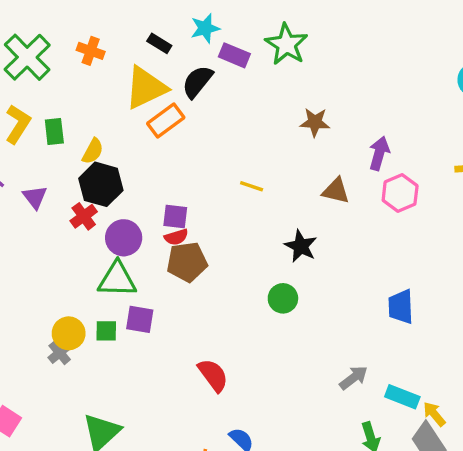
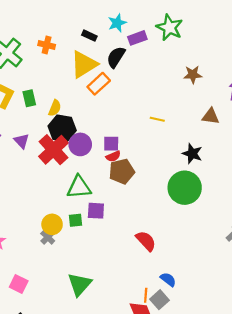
purple rectangle: (234, 55) -> (137, 38), turned -36
red cross: (84, 216) -> (54, 150), size x1.8
purple circle: (124, 238) -> (80, 144), moved
green circle: (283, 298) -> (185, 188), size x1.8

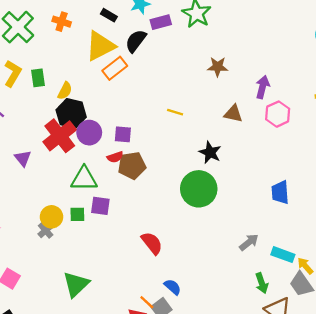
purple triangle: (22, 141) -> (23, 158), moved
red semicircle: (113, 156) -> (115, 157), moved
orange line: (146, 295) -> (147, 302), turned -56

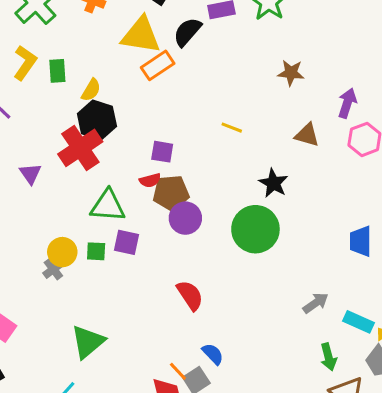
yellow triangle: (100, 46) -> (141, 35), turned 32
purple circle: (89, 133) -> (185, 218), moved

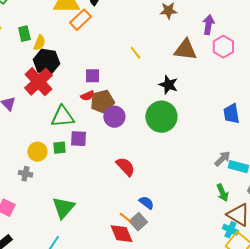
green rectangle: (57, 71) -> (24, 34), moved
yellow line: (232, 128) -> (135, 53), turned 40
brown triangle: (307, 135) -> (185, 50), size x1.4
gray cross: (53, 269) -> (25, 174), moved, turned -32
gray arrow: (316, 303) -> (222, 159), moved

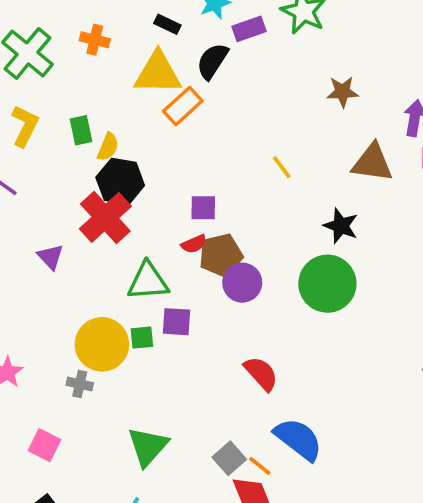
yellow circle: (37, 152) -> (102, 344), size x1.5
blue semicircle: (146, 203) -> (298, 439), size x1.8
gray square: (138, 222) -> (229, 458), moved

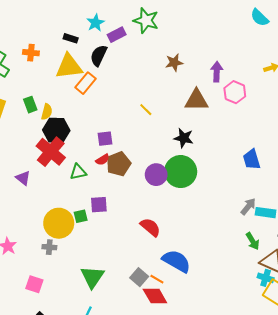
green triangle: (148, 281) -> (78, 172), moved, size x0.7
purple circle: (242, 283) -> (156, 175), moved

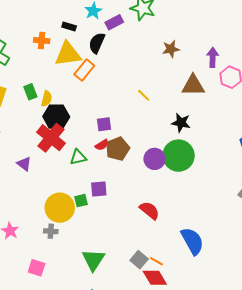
orange cross: (31, 53) -> (42, 40), moved
blue semicircle: (176, 261) -> (192, 241), moved, turned 32

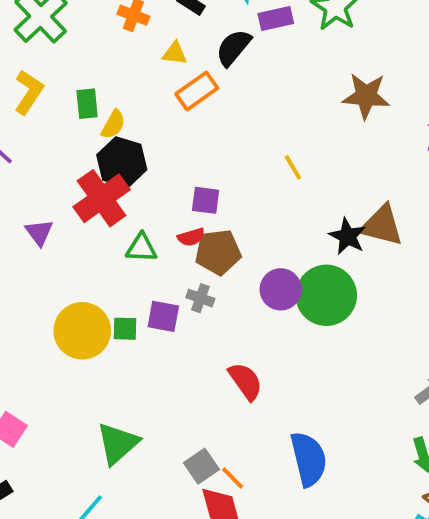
brown star: (171, 49) -> (366, 96), size x1.4
yellow triangle: (68, 54) -> (175, 53), size x0.5
brown triangle: (193, 85) -> (382, 225), moved
gray cross: (51, 231) -> (200, 298), moved

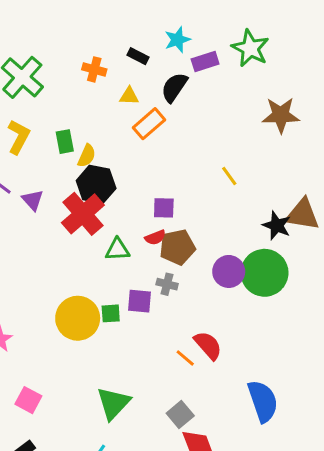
purple triangle: (39, 232) -> (33, 200), moved
orange line: (233, 478) -> (185, 358), moved

